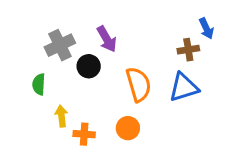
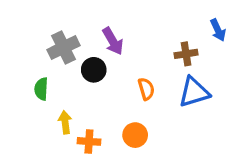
brown cross: (188, 50) -> (186, 54), moved
orange semicircle: (138, 84) -> (146, 89), size x0.6

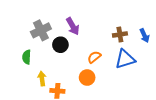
blue arrow: (218, 30) -> (145, 35), moved
orange semicircle: (146, 89) -> (94, 57), turned -112
orange circle: (135, 135) -> (87, 78), moved

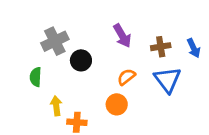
purple arrow: (73, 26) -> (122, 36), moved
blue triangle: (125, 59) -> (168, 80), turned -50

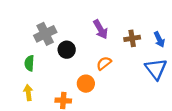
blue triangle: (168, 80) -> (156, 69), moved
orange circle: (117, 104) -> (86, 84), moved
yellow arrow: (56, 106) -> (28, 93), moved

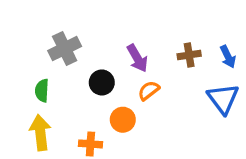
purple arrow: (101, 29) -> (137, 58), moved
black circle: (67, 50) -> (102, 82), moved
yellow arrow: (28, 93) -> (40, 133), size x1.5

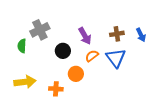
green semicircle: (42, 91) -> (22, 46), moved
blue triangle: (223, 99) -> (116, 58), moved
yellow arrow: (40, 133) -> (25, 82), turned 90

